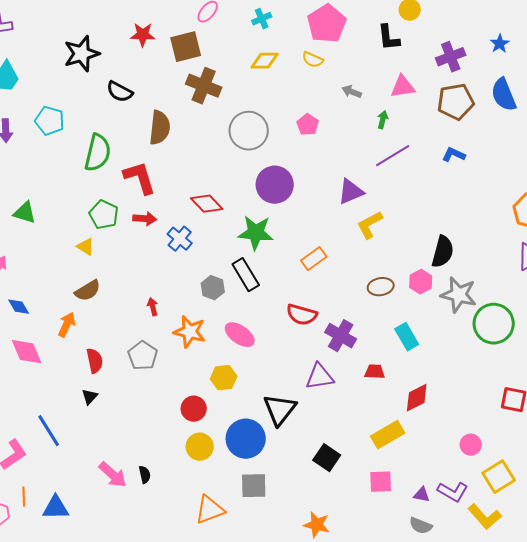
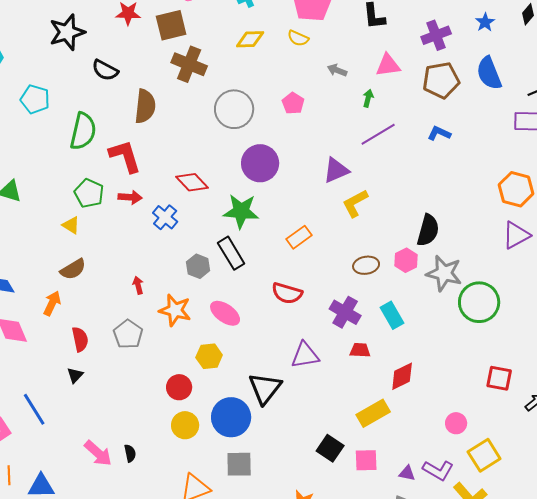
purple cross: (341, 336) -> (345, 312), moved
black square: (327, 458) -> (330, 448), moved

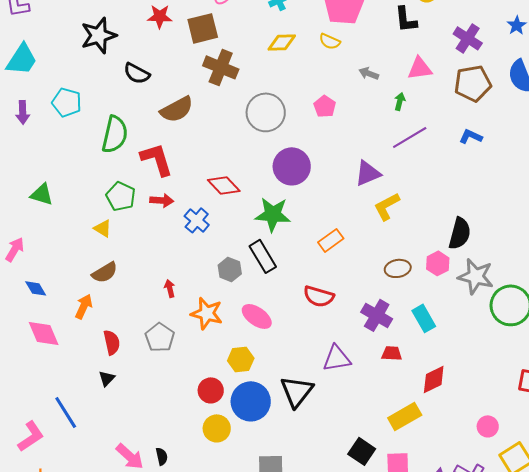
purple cross: (436, 35) -> (468, 38), turned -36
brown semicircle: (145, 106) -> (177, 109), turned 56
blue circle: (231, 417) -> (251, 401), moved

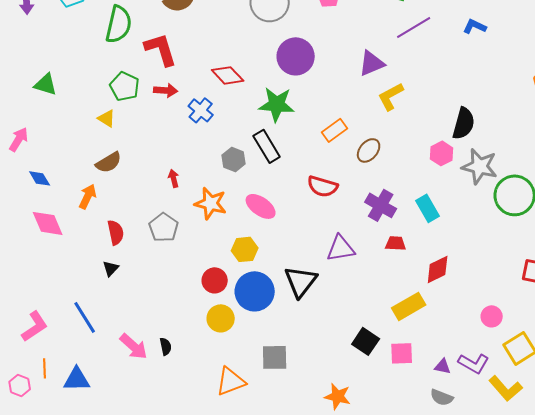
brown ellipse: (398, 268) -> (369, 150), moved, turned -40
blue line: (66, 412) -> (85, 317), moved

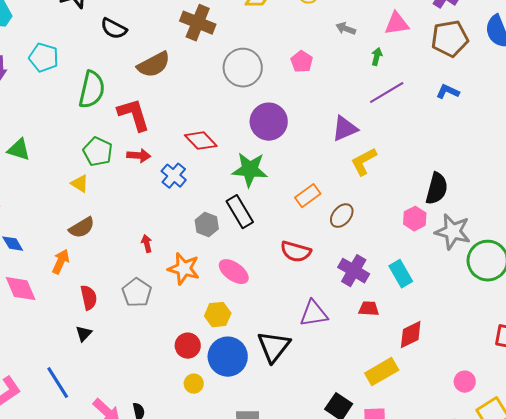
yellow circle: (221, 318) -> (194, 384), size x0.7

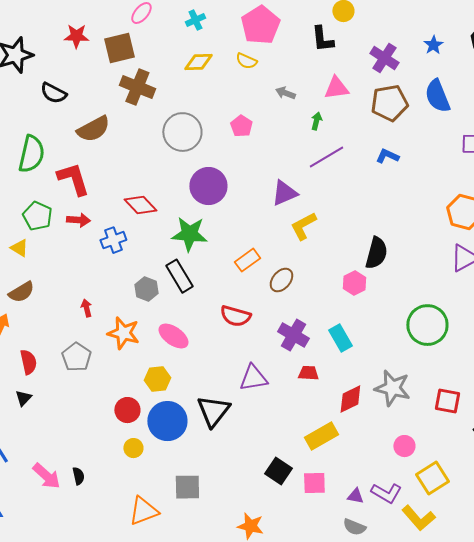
blue cross: (174, 176) -> (113, 240), turned 30
gray star: (453, 232) -> (392, 388), moved

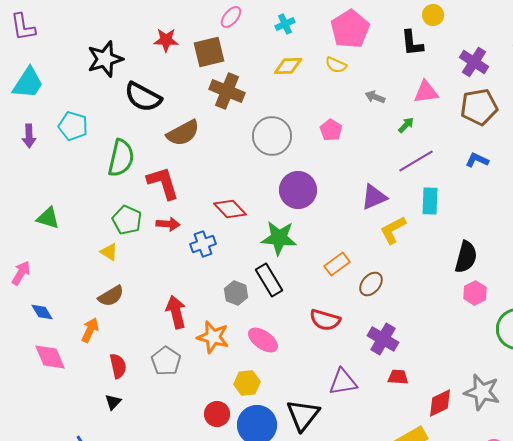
black semicircle: (53, 93) -> (143, 97), size x1.4
green arrow: (316, 121) -> (406, 125), turned 30
pink hexagon: (354, 283) -> (475, 293), moved
red arrow: (86, 308) -> (176, 312), size x1.8
cyan rectangle: (340, 338) -> (430, 201), moved, turned 32

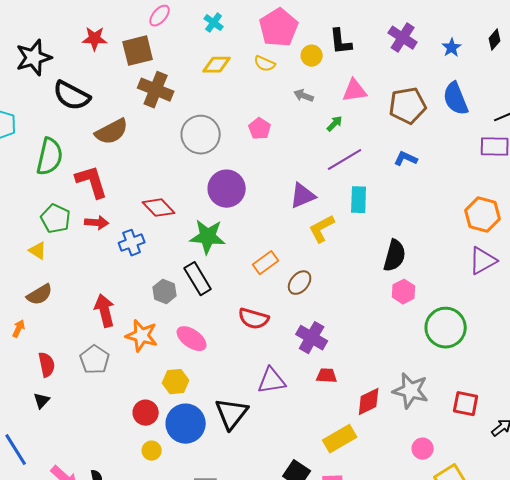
yellow circle: (433, 15) -> (312, 56), moved
cyan cross: (285, 24) -> (214, 23), turned -30
purple cross: (474, 62) -> (403, 38), moved
orange arrow: (90, 330) -> (19, 329), size x0.7

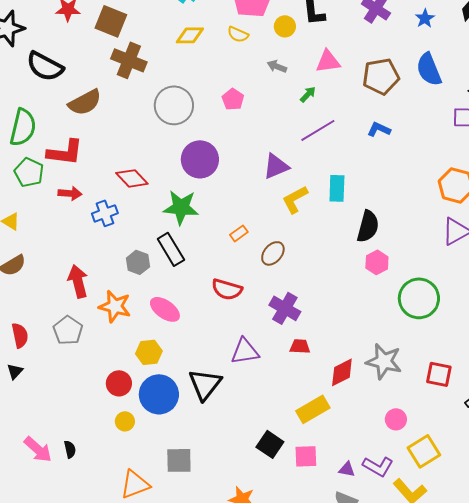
brown square: (138, 51) -> (111, 21), turned 36
red L-shape: (92, 182) -> (65, 152), turned 114
cyan rectangle: (359, 200) -> (337, 188), moved
green pentagon: (56, 219) -> (29, 172), moved
orange rectangle: (266, 263) -> (239, 233), size x0.7

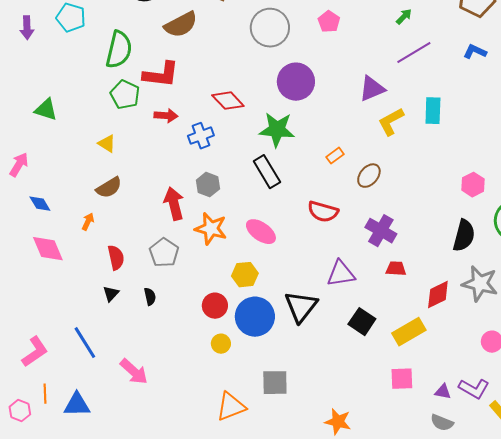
black semicircle: (368, 226) -> (464, 236), moved
gray hexagon: (138, 262) -> (208, 185), moved
black square: (270, 444) -> (362, 322), moved
black semicircle: (70, 449) -> (150, 297), moved

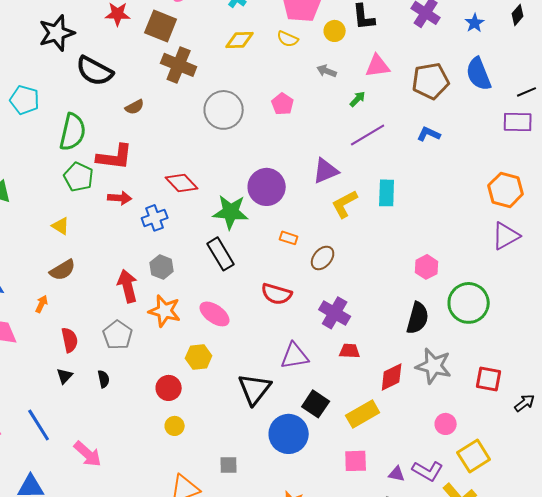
brown semicircle: (181, 25) -> (135, 107), size x0.6
purple circle: (296, 82) -> (267, 187), moved
orange rectangle: (335, 156) -> (289, 238), turned 54
blue circle: (255, 317) -> (289, 434), moved
gray square: (275, 383) -> (229, 465), size x0.7

